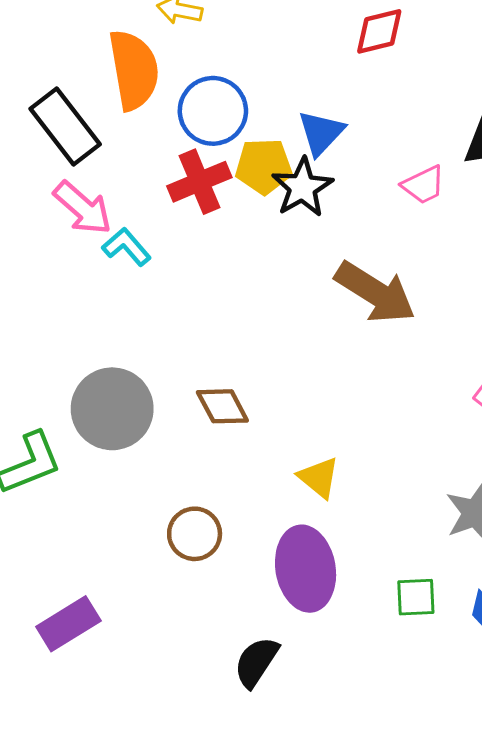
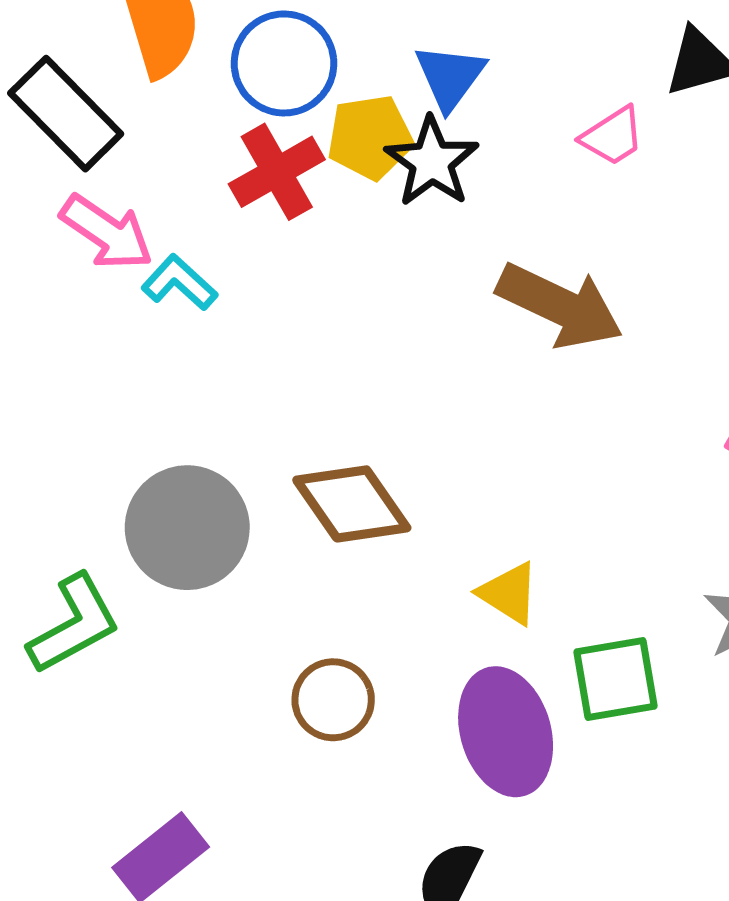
brown diamond: (222, 406) -> (352, 504), size x1.4
green square: (416, 597) -> (615, 679), moved, size x1.4

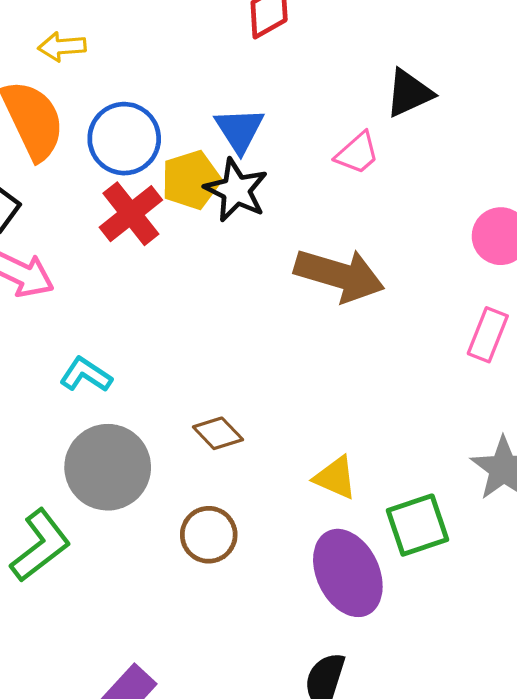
cyan L-shape: (179, 283) -> (86, 375), moved
brown diamond: (352, 504) -> (218, 433), size x0.6
brown circle: (333, 700) -> (209, 535), moved

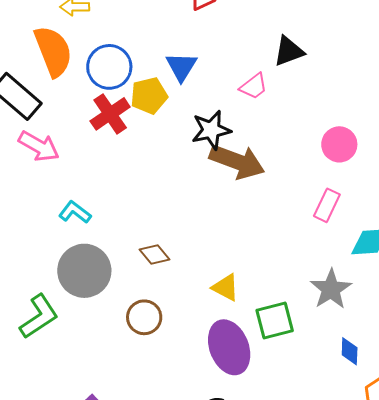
black star: (236, 190) -> (211, 130), moved, turned 30

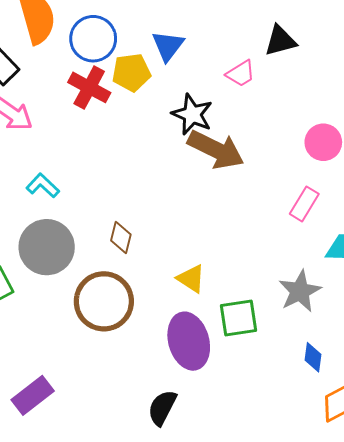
red cross: (110, 114) -> (89, 87), turned -33
black star: (211, 130) -> (192, 114), turned 30
brown diamond: (154, 255) -> (121, 237), turned 48
brown circle: (144, 317) -> (104, 301), size x1.6

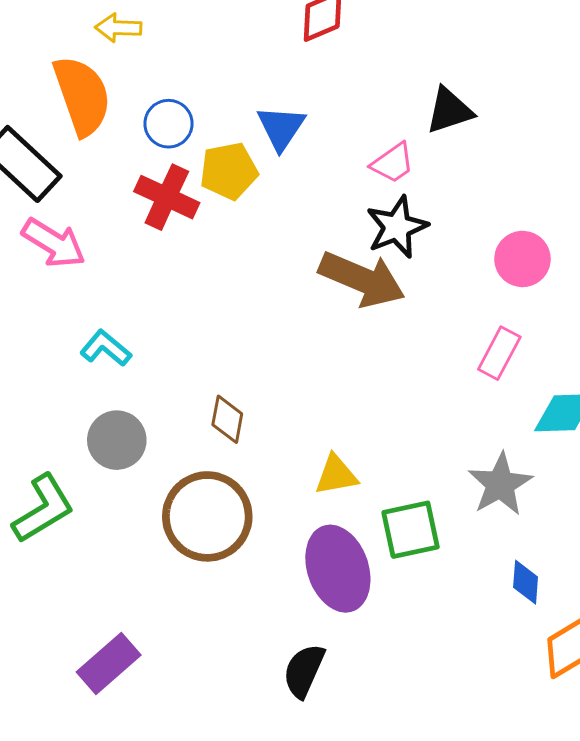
blue circle: (93, 39) -> (169, 124), size x0.7
black star: (192, 114) -> (397, 227), moved, turned 30
gray circle: (47, 247) -> (117, 440), size x0.7
yellow triangle: (191, 279) -> (336, 475), turned -40

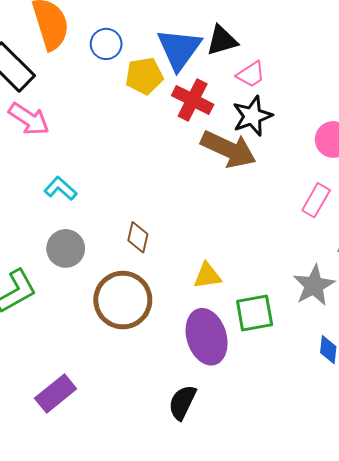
black triangle: (449, 110) -> (222, 40), moved
blue triangle: (281, 128) -> (179, 49), size x1.4
red cross: (167, 197) -> (193, 100), moved

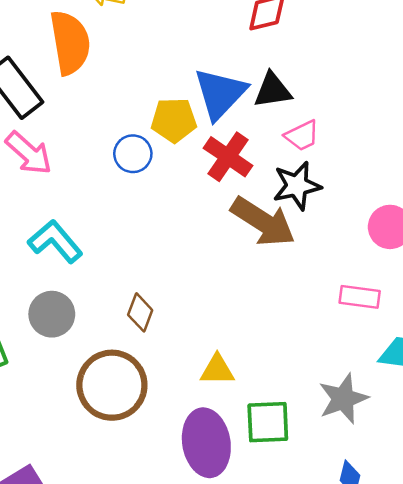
blue circle: (106, 44) -> (133, 154), moved
cyan L-shape: (60, 188) -> (55, 241), size x1.4
pink rectangle: (316, 200) -> (360, 297), turned 60

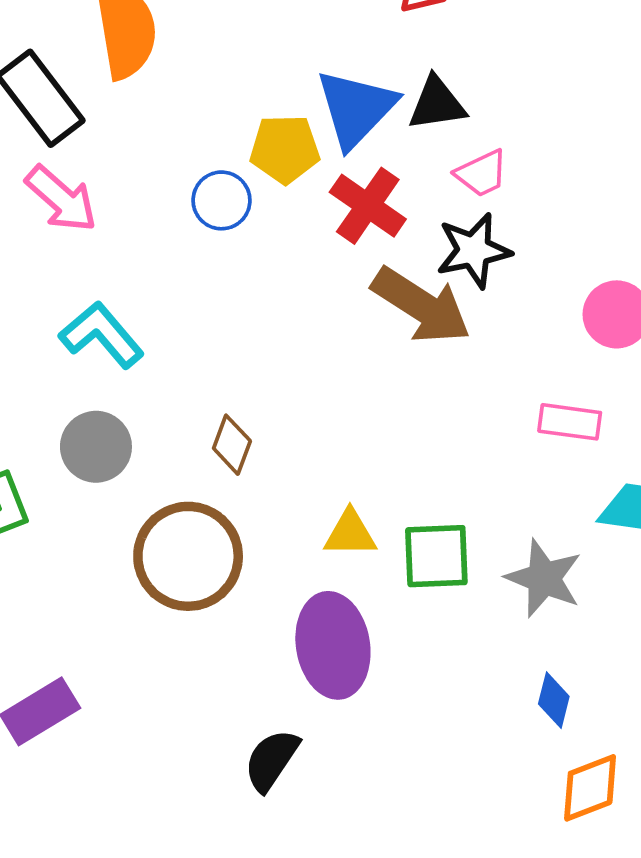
gray star: (343, 399) -> (544, 578), turned -30
green square: (268, 422) -> (436, 556), moved

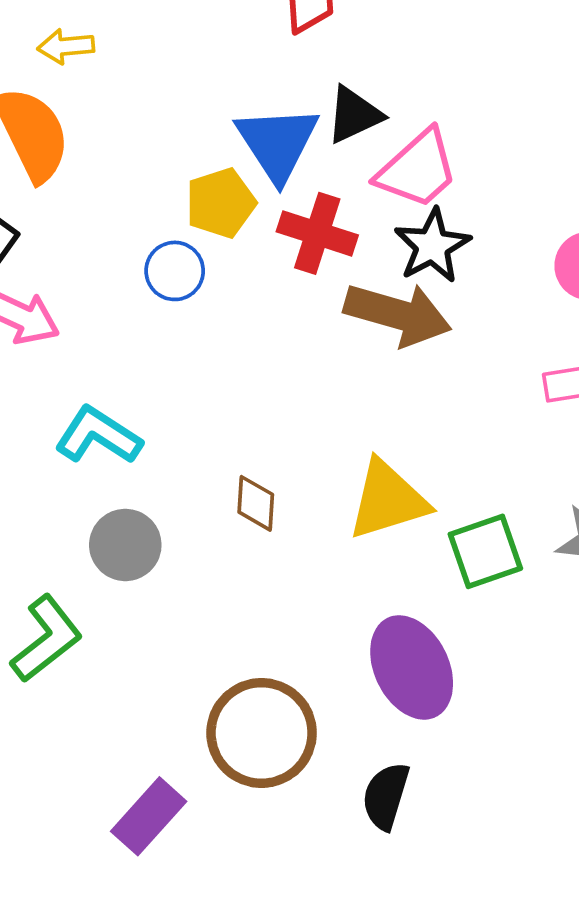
pink trapezoid: (482, 173) -> (418, 169), size x1.6
yellow triangle: (350, 533) -> (388, 500), moved, size x1.6
brown circle: (188, 556) -> (262, 733), moved

